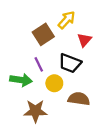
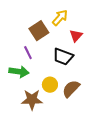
purple line: (39, 64) -> (28, 53), moved
yellow circle: (54, 83) -> (50, 85), moved
brown semicircle: (79, 99) -> (71, 89), turned -54

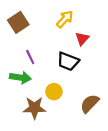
brown square: (39, 31) -> (18, 22), moved
brown semicircle: (71, 89) -> (90, 104), moved

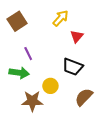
black trapezoid: (68, 61) -> (73, 67), moved

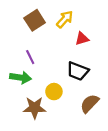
brown square: (17, 21) -> (35, 20), moved
red triangle: (77, 36) -> (82, 39), turned 32

